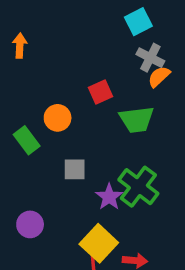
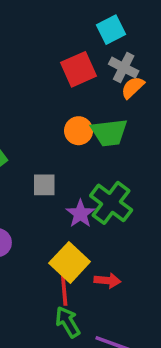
red square: (101, 92) -> (79, 69), moved, size x1.4
orange circle: (58, 118) -> (79, 131), moved

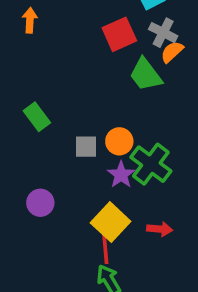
orange circle: (79, 131) -> (119, 141), moved
green trapezoid: (109, 133) -> (146, 75), moved, turned 60
red arrow: (107, 281) -> (160, 229), moved

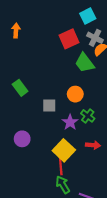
orange circle: (119, 141) -> (75, 94), moved
green cross: (151, 164) -> (88, 116), size x0.6
red arrow: (160, 229) -> (93, 145), moved

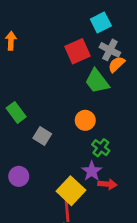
gray square: (49, 106) -> (42, 136), moved, turned 32
purple star: (70, 122) -> (92, 171), moved

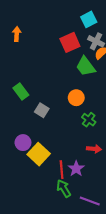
purple star: (92, 171) -> (76, 169), moved
yellow square: (71, 191) -> (39, 154), moved

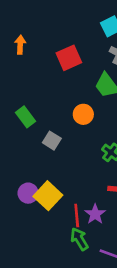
red square: (70, 42) -> (69, 58), moved
orange circle: (76, 98) -> (83, 114), moved
purple circle: (23, 143) -> (28, 193), moved

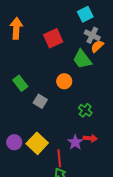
orange arrow: (20, 45) -> (16, 28), size x1.5
purple circle: (28, 193) -> (14, 142), moved
purple star: (95, 214) -> (75, 142), moved

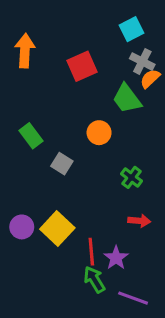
purple star: (75, 142) -> (116, 258), moved

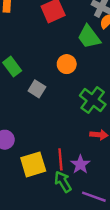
green cross: (131, 177) -> (93, 100), size x1.5
yellow square: (57, 228) -> (33, 164), moved, turned 30

